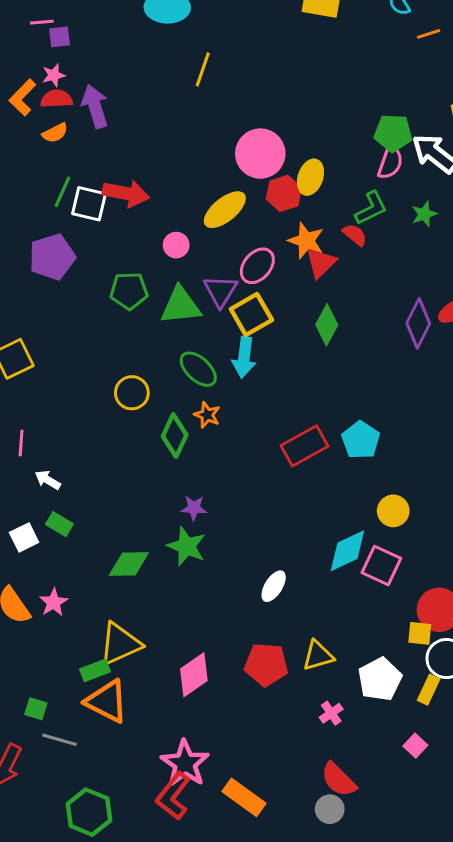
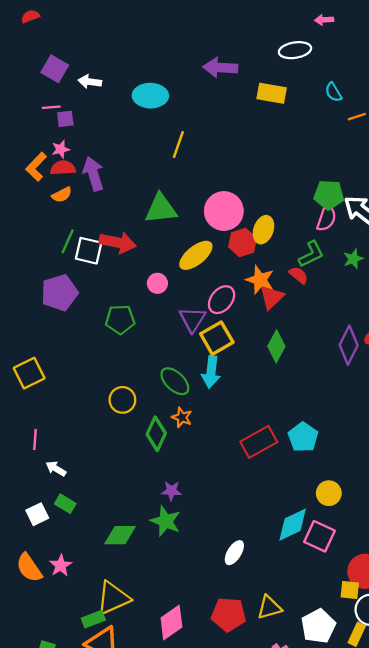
green triangle: (181, 306) -> (161, 209), moved

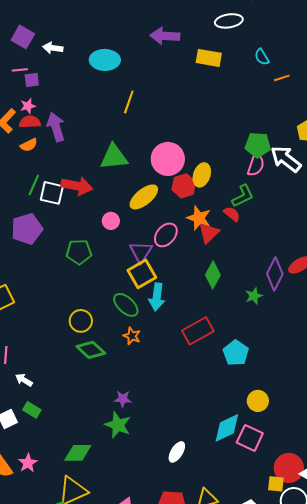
green star: (353, 259) -> (254, 296), moved
yellow square: (217, 338) -> (142, 274), moved
green diamond: (156, 434) -> (91, 350), moved, turned -72
red rectangle: (259, 442) -> (198, 331), moved
green diamond: (120, 535) -> (78, 453), moved

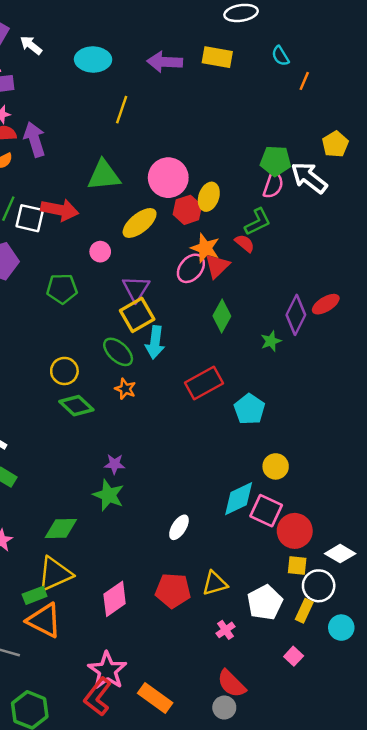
purple arrow: (165, 36) -> (165, 62), moved
white arrow: (53, 48) -> (31, 45), turned 30
orange line: (282, 78) -> (304, 81), turned -49
pink ellipse: (166, 235) -> (191, 268), moved
red circle: (289, 468) -> (295, 531), moved

